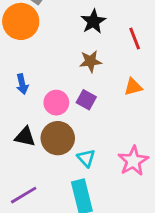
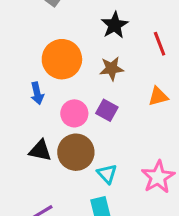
orange circle: (21, 21) -> (62, 59), moved

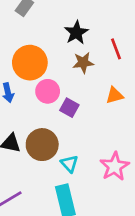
brown star: (112, 68) -> (83, 63), moved
pink circle: (74, 113) -> (48, 91), moved

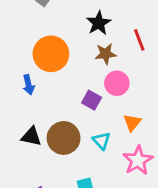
pink circle: (48, 91) -> (117, 83), moved
orange triangle: (115, 95) -> (132, 123), moved, turned -36
cyan triangle: (69, 164) -> (101, 141), moved

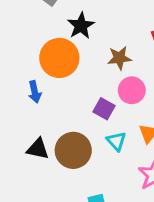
black star: (99, 23) -> (81, 26), moved
cyan triangle: (101, 141) -> (116, 141), moved

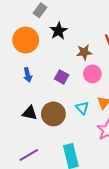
orange circle: (59, 58) -> (26, 40), moved
purple square: (104, 109) -> (62, 77), moved

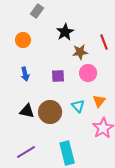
black star: (59, 31) -> (65, 32), moved
orange circle: (26, 40) -> (23, 40), size x0.6
purple square: (62, 77) -> (58, 76), turned -32

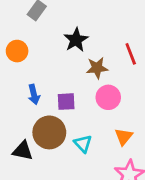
blue arrow: (25, 74) -> (34, 95), moved
cyan triangle: (78, 106) -> (83, 144), moved
brown circle: (50, 112) -> (49, 132), moved

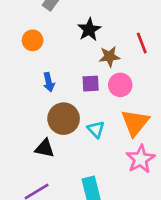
purple square: (66, 102) -> (91, 84), moved
orange triangle: (124, 137) -> (135, 123), size x1.6
black triangle: (23, 151) -> (45, 148), moved

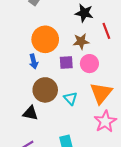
black star: (89, 30) -> (84, 13), moved, turned -30
orange circle: (33, 40) -> (45, 39), moved, size x1.6

